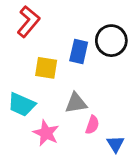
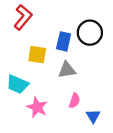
gray triangle: (76, 103) -> (67, 70), moved

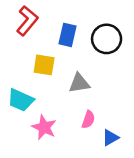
blue rectangle: (64, 41) -> (68, 35), moved
blue triangle: (93, 116) -> (110, 138), turned 32

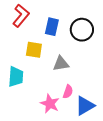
cyan trapezoid: (21, 100) -> (16, 77), turned -110
pink star: (44, 127) -> (50, 104), moved
blue triangle: (110, 138) -> (85, 106), size x1.5

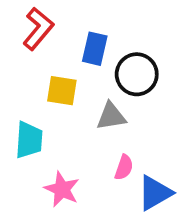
black circle: (82, 30) -> (137, 74), moved
pink star: (50, 104) -> (62, 189), moved

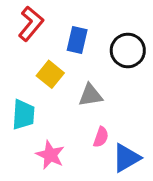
black circle: (137, 74) -> (128, 50), moved
yellow square: (62, 91) -> (50, 74), turned 30

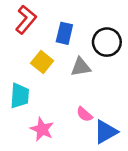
gray triangle: (91, 95) -> (81, 67), moved
pink semicircle: (101, 137) -> (84, 114), turned 112

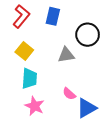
blue rectangle: (64, 33) -> (53, 16), moved
yellow square: (42, 62) -> (24, 51), moved
cyan trapezoid: (20, 96) -> (29, 78), moved

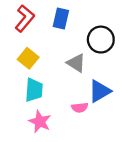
gray triangle: (66, 55) -> (76, 63), turned 42
pink semicircle: (69, 94) -> (80, 108), turned -48
blue triangle: (87, 108) -> (100, 91), moved

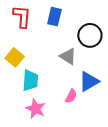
red L-shape: (25, 18) -> (22, 17), turned -35
yellow square: (28, 58) -> (15, 57), moved
pink semicircle: (80, 108) -> (71, 96), turned -56

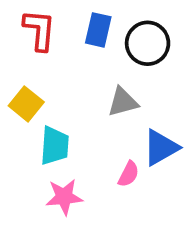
black circle: (90, 35) -> (148, 43), moved
gray triangle: (68, 56) -> (123, 102), turned -48
pink star: (36, 109) -> (64, 197), turned -30

